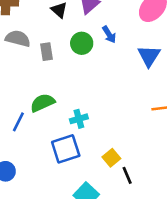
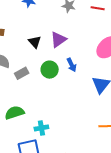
gray rectangle: (47, 52) -> (22, 73), turned 64

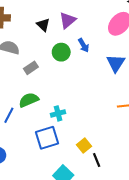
gray rectangle: (22, 73) -> (31, 68), moved

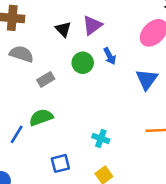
cyan cross: (58, 113) -> (101, 138), moved, turned 32
blue square: (47, 138) -> (60, 163), size x0.7

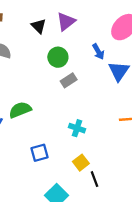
blue arrow: (110, 56) -> (98, 52), moved
gray rectangle: (46, 79) -> (69, 80), moved

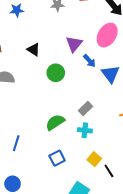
purple triangle: (66, 22) -> (74, 44), moved
gray rectangle: (69, 80) -> (86, 109), moved
green semicircle: (20, 110) -> (55, 122), moved

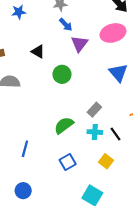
pink ellipse: (107, 35) -> (113, 33), turned 45
blue arrow: (89, 61) -> (66, 25), moved
black line: (109, 171) -> (115, 134), moved

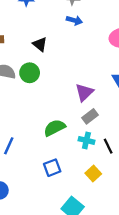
blue arrow: (66, 25) -> (74, 20), turned -40
purple triangle: (79, 44) -> (84, 92), moved
green circle: (62, 74) -> (30, 73), moved

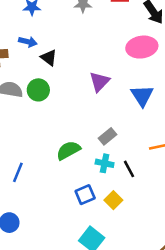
blue arrow: (74, 20) -> (28, 42), moved
purple triangle: (84, 92) -> (99, 82), moved
blue square: (52, 168) -> (85, 195), moved

